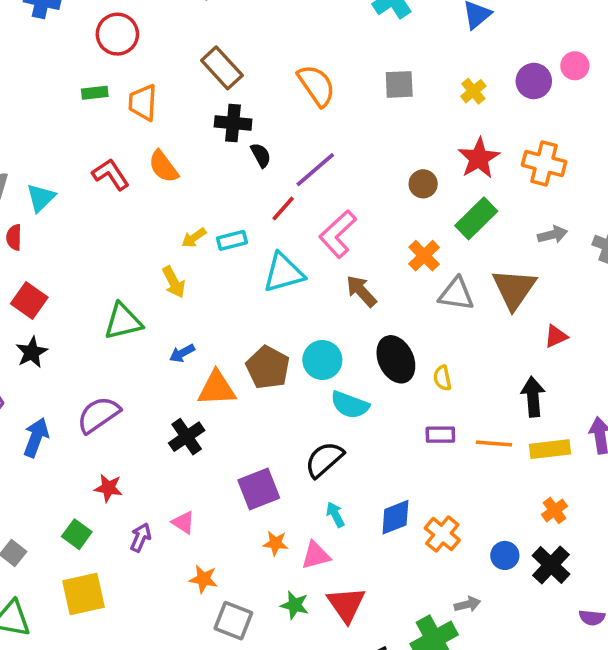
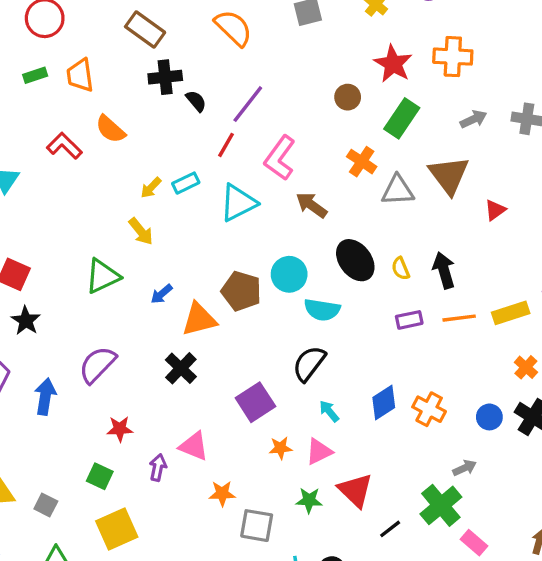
black arrow: (533, 397) -> (444, 270), moved
pink triangle: (183, 522) -> (194, 446), size x1.4

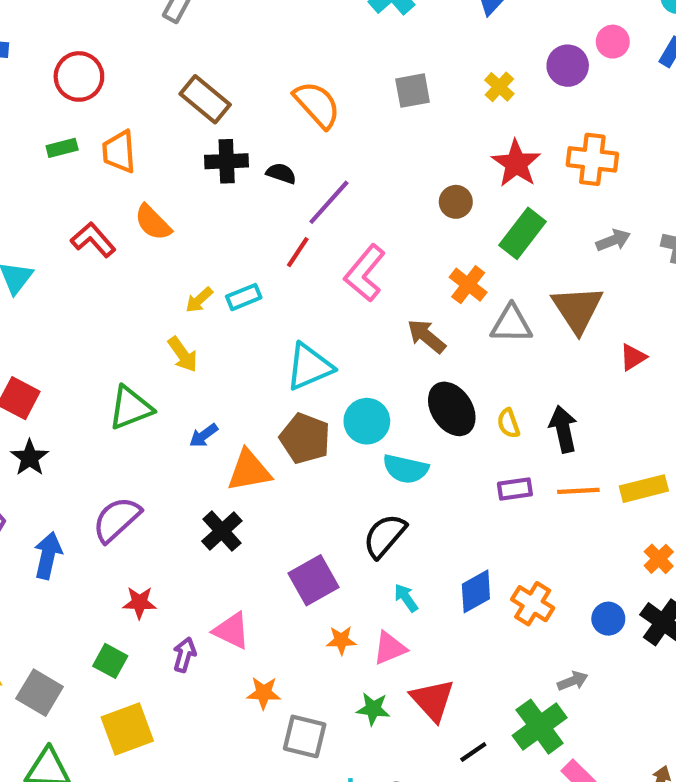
black semicircle: (196, 101) -> (281, 173), moved, turned -35
cyan triangle: (238, 203) -> (309, 367), moved
brown arrow: (312, 205) -> (426, 336), moved
gray square: (46, 505) -> (40, 693), size x1.5

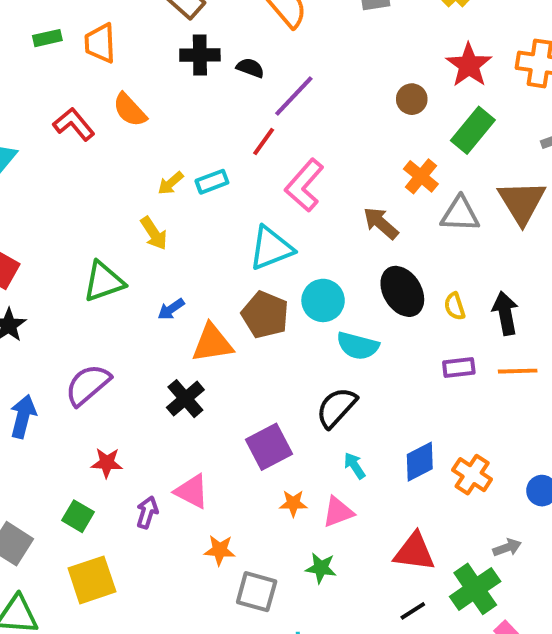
pink L-shape: (365, 273) -> (304, 185), moved
red triangle: (433, 700) -> (414, 552), moved, turned -42

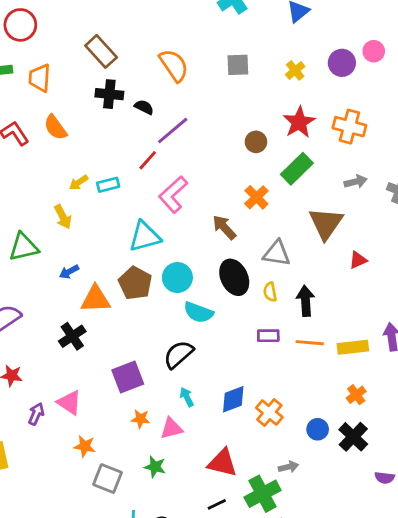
gray triangle: (460, 214) -> (277, 253), moved

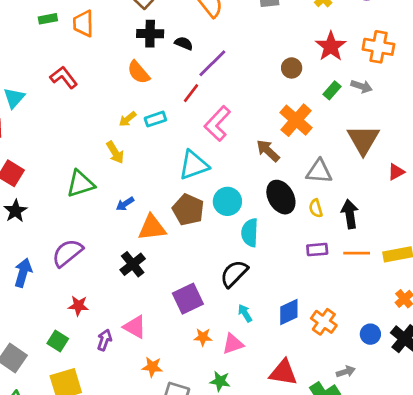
orange semicircle: (55, 127) -> (139, 72), moved
green rectangle: (297, 169) -> (332, 90), size x0.6
gray arrow: (356, 182) -> (362, 86), moved, turned 36
orange cross: (256, 197) -> (296, 120), size x1.4
cyan semicircle: (198, 312) -> (250, 233), turned 76

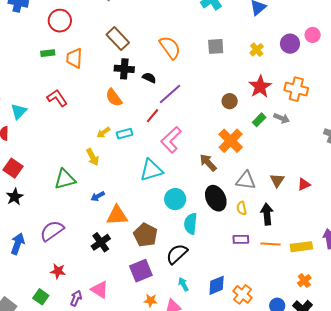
brown triangle: (363, 140) -> (277, 180), moved, size x0.6
brown pentagon: (188, 210) -> (145, 235), moved

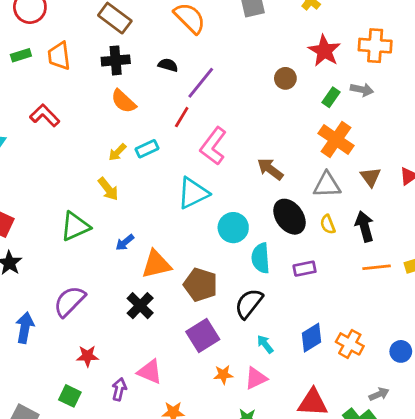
black cross: (124, 69) -> (116, 60), moved
orange cross: (231, 141) -> (336, 140), moved
purple rectangle: (241, 239) -> (305, 269), moved

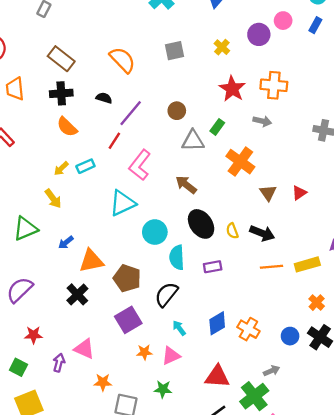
brown circle: (285, 78) -> (177, 111), moved
green rectangle: (331, 97) -> (217, 127), moved
gray triangle: (327, 185) -> (193, 141), moved
black arrow: (364, 226) -> (262, 233), turned 125

